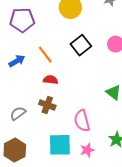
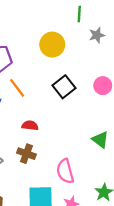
orange line: (45, 55) -> (17, 88), moved

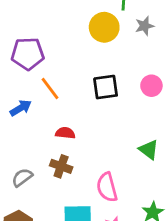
yellow circle: (52, 45) -> (104, 27), moved
black square: (64, 87) -> (106, 87), turned 30

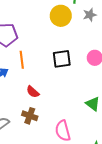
orange line: (50, 88) -> (22, 60), turned 30
red semicircle: (65, 133) -> (33, 92), turned -144

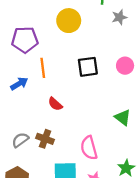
yellow circle: (61, 16) -> (69, 21), moved
brown cross: (30, 116) -> (45, 139), moved

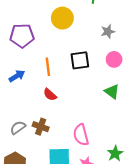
gray star: (119, 17) -> (108, 32), moved
orange line: (43, 68) -> (48, 67), moved
green triangle: (123, 117) -> (112, 91), moved

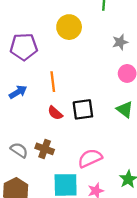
black square: (80, 60) -> (83, 109), moved
gray semicircle: (18, 128) -> (19, 150), turned 70
pink semicircle: (81, 135) -> (90, 158), turned 80

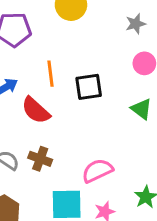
black square: (83, 109) -> (89, 87), moved
red semicircle: (55, 113) -> (36, 110), moved, size x1.5

